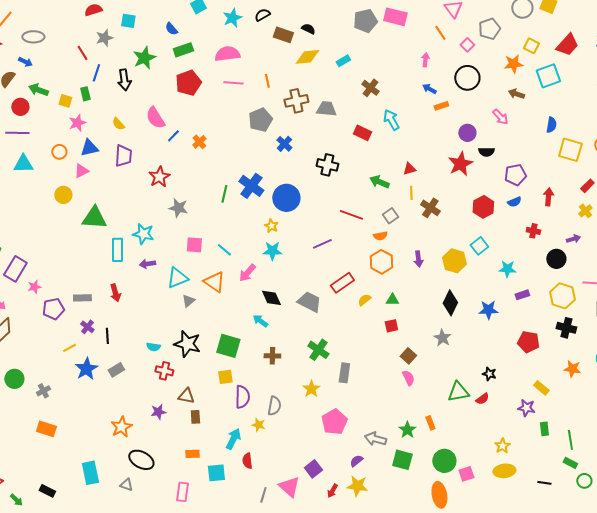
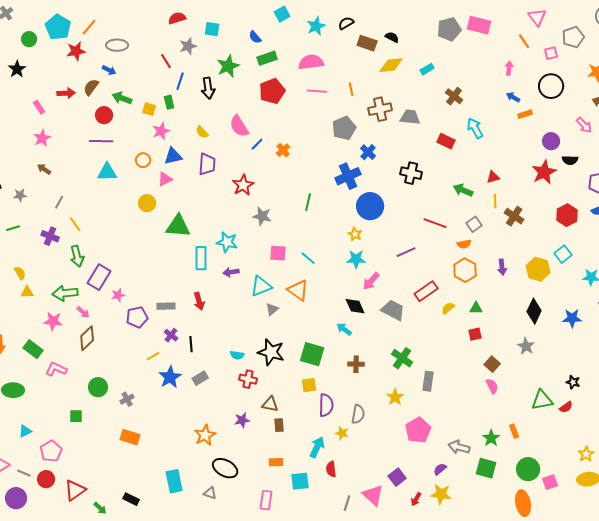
pink square: (467, 45) -> (551, 53), turned 32
blue cross: (251, 186) -> (348, 176), moved, turned 30
pink arrow: (247, 273) -> (371, 281), moved

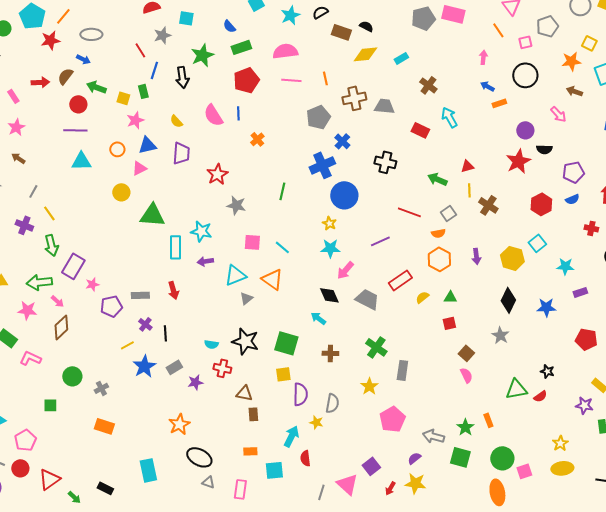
blue line: (257, 144) -> (238, 113), moved, turned -48
purple star: (242, 420) -> (195, 382), moved
gray triangle: (210, 493) -> (208, 482), moved

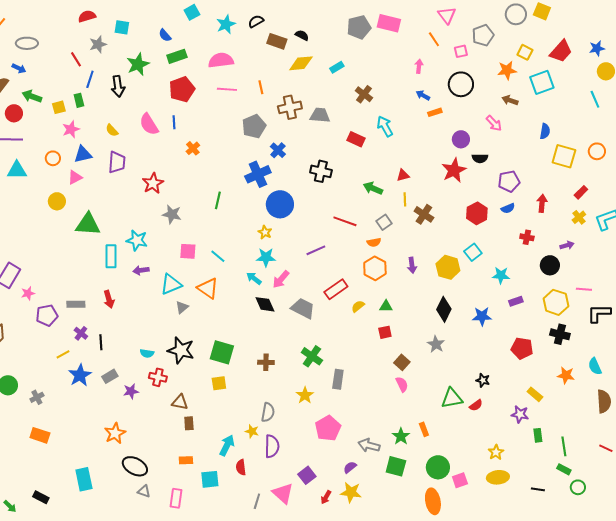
yellow square: (123, 98) -> (59, 107), turned -32
cyan arrow: (318, 318) -> (254, 278), moved
purple semicircle: (300, 394) -> (272, 446), moved

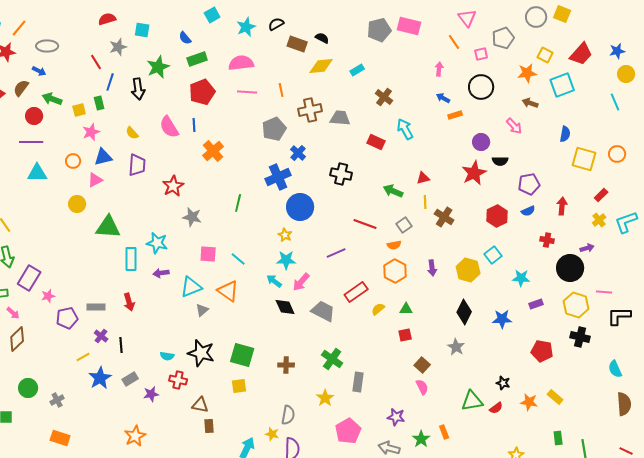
orange cross: (193, 148) -> (213, 151), size x1.5
black circle: (550, 265) -> (570, 268), size x1.4
orange star: (566, 375) -> (529, 402), moved
purple star: (520, 414) -> (396, 417), moved

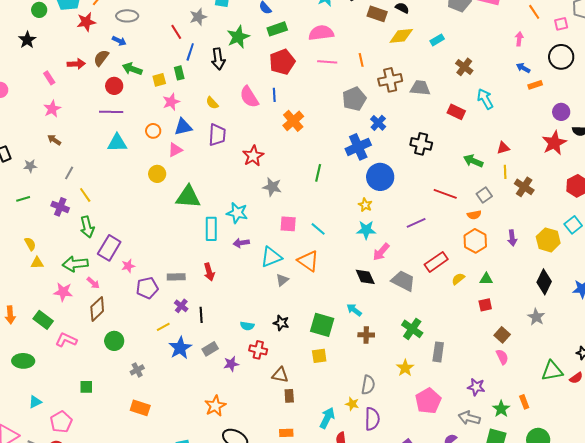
cyan arrow: (274, 281) -> (354, 310), moved
black star: (201, 353) -> (281, 323), size x0.6
green circle: (28, 388) -> (114, 341), moved

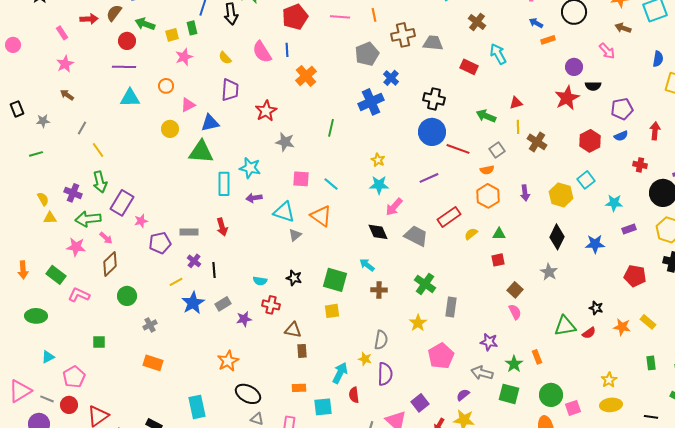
blue triangle: (183, 127) -> (210, 123), moved
blue circle: (380, 177) -> (432, 132), moved
purple cross: (60, 207) -> (73, 193), moved
cyan triangle: (271, 257) -> (284, 212), turned 40

